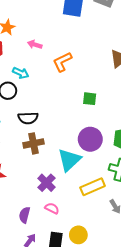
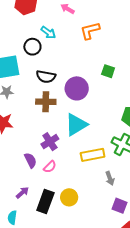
purple circle: (90, 139) -> (77, 88), moved
pink semicircle: (52, 208) -> (50, 167), turned 96
purple semicircle: (25, 215) -> (30, 160), moved, turned 126

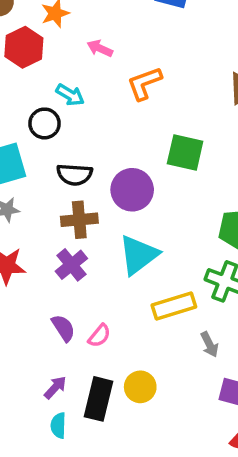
green square: (108, 71) -> (185, 153), size x1.5
purple cross: (50, 142) -> (71, 265), moved
cyan semicircle: (12, 217) -> (58, 425), moved

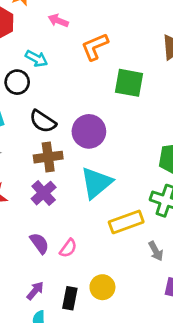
green square: (185, 153) -> (129, 83), moved
black semicircle: (75, 174) -> (43, 121), turned 32
black rectangle: (98, 399) -> (70, 298), size x0.7

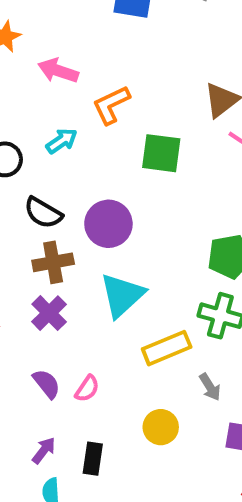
pink arrow: (58, 21) -> (58, 71), size x1.4
cyan arrow: (36, 59) -> (62, 141), moved, turned -60
yellow circle: (102, 287) -> (161, 427), moved

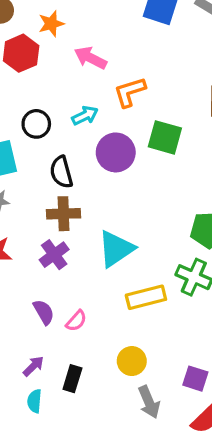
black semicircle: (43, 213) -> (61, 172), turned 36
purple circle: (108, 224) -> (116, 152), moved
gray arrow: (210, 387) -> (149, 402), moved, size x1.4

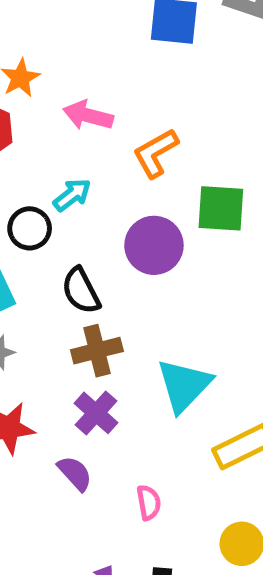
cyan arrow: (85, 116) -> (72, 195), moved
purple semicircle: (44, 312) -> (75, 473), moved
pink semicircle: (76, 321) -> (149, 502), turned -40

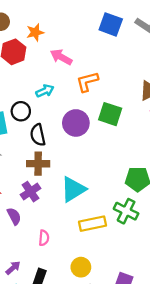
black circle: (30, 228) -> (21, 111), moved

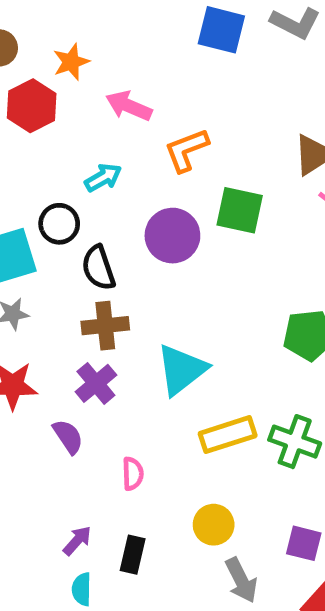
green cross: (126, 211) -> (295, 442), moved

